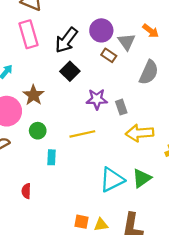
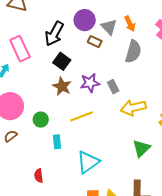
orange arrow: (151, 31) -> (130, 24), moved, turned 35
pink rectangle: (28, 34) -> (20, 49), moved
brown star: (33, 95) -> (62, 86), moved
cyan triangle: (112, 180) -> (88, 162), moved

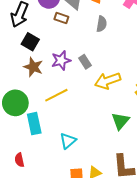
gray semicircle: (133, 52) -> (102, 24), size x0.7
green circle: (41, 120) -> (15, 103), size x1.6
cyan rectangle: (57, 142) -> (34, 124), size x1.5
cyan triangle: (88, 162) -> (68, 141), size x0.7

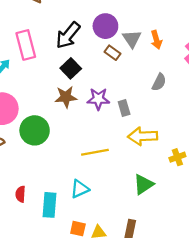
gray semicircle: (102, 24) -> (159, 82), moved
brown star: (33, 67) -> (66, 97), turned 30
yellow line: (56, 95) -> (95, 152), moved
cyan rectangle: (34, 124) -> (49, 205), moved

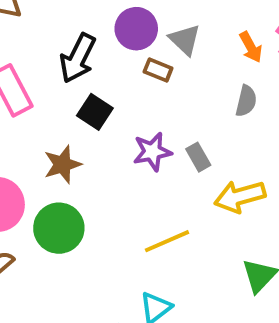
orange arrow: (156, 40) -> (251, 47), moved
brown star: (66, 97) -> (63, 164), moved

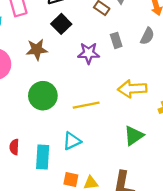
gray rectangle: (198, 157) -> (116, 40), moved
green circle: (59, 228) -> (43, 96), moved

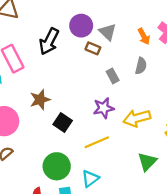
black square: (61, 24) -> (63, 122), moved
purple star: (89, 53) -> (104, 108), moved
green circle: (43, 96) -> (57, 166), moved

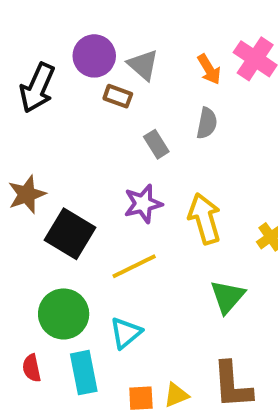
yellow arrow: (137, 118) -> (205, 219), turned 92
black square: (63, 122) -> (70, 234), size x1.4

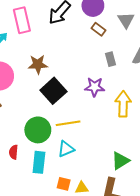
gray triangle: (143, 65) -> (126, 20), moved
yellow line: (134, 266) -> (68, 123), moved
green triangle: (228, 297) -> (120, 161), moved

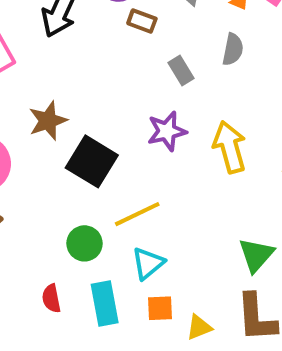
green circle: (38, 130) -> (85, 243), size x0.7
orange square: (64, 184) -> (160, 308), moved

